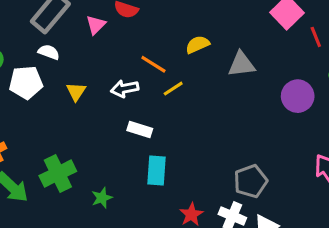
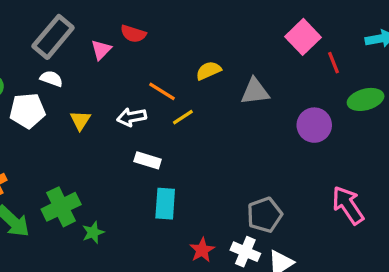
green star: (102, 198) -> (93, 232), moved

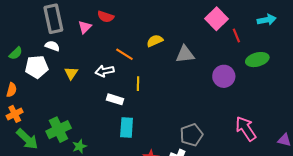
gray rectangle: (53, 37) -> (53, 19), turned -52
yellow line: (183, 117) -> (138, 84), moved, turned -56

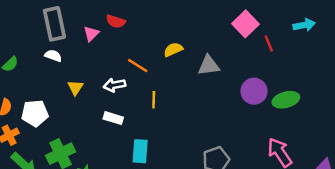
green ellipse: (257, 60) -> (286, 100), moved
white pentagon: (37, 67) -> (35, 113), moved
white rectangle: (115, 99) -> (113, 118), moved

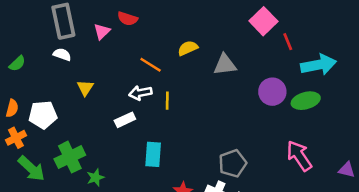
cyan arrow: (304, 25) -> (319, 65), moved, size x1.5
white arrow: (114, 85) -> (140, 93), moved
white rectangle: (113, 118) -> (125, 120), turned -42

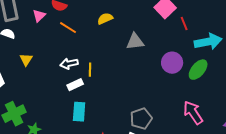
yellow semicircle: (188, 48) -> (105, 19), moved
orange line: (151, 65) -> (68, 28), moved
green ellipse: (306, 101) -> (198, 70), turned -35
white rectangle: (125, 120) -> (75, 85), moved

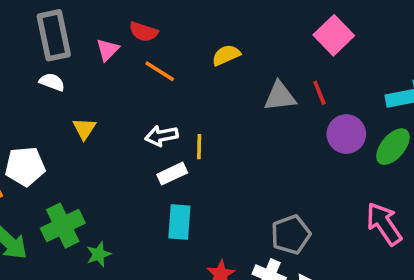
red line: (184, 24) -> (319, 93), moved

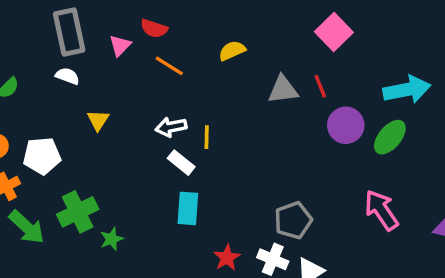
white rectangle: (172, 174) -> (181, 163), turned 64

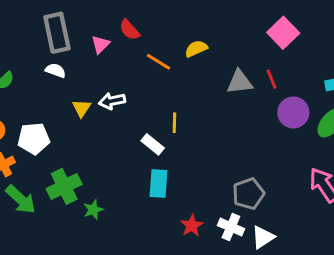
red semicircle: (154, 29) -> (129, 30), turned 30
orange line: (169, 66) -> (158, 62), moved
white arrow: (171, 127) -> (112, 101), moved

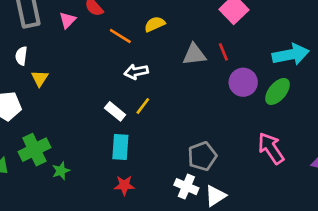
white semicircle: (56, 70) -> (21, 56), moved, turned -102
white arrow: (112, 101) -> (136, 72), moved
yellow triangle: (82, 108) -> (40, 78), moved
yellow line: (174, 123) -> (143, 106), moved, turned 36
red star: (192, 226) -> (124, 185), moved, turned 30

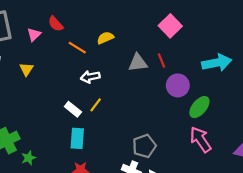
yellow triangle: (40, 78) -> (26, 69), moved
green ellipse: (278, 91) -> (199, 107), moved

